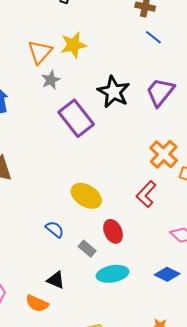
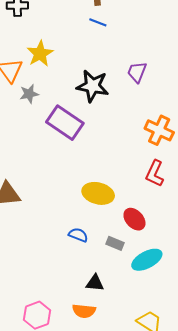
blue line: (154, 37) -> (98, 22), moved
gray star: (51, 80) -> (29, 94), turned 30
purple trapezoid: (160, 92) -> (137, 72), size x0.7

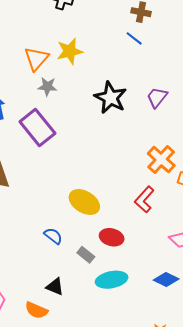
purple rectangle: (65, 123) -> (37, 128), moved
red ellipse: (134, 219) -> (112, 237), turned -50

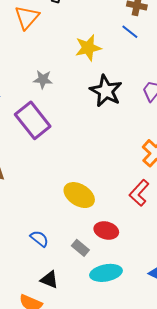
yellow star: (70, 51) -> (88, 48), moved
orange triangle: (36, 59) -> (27, 17), moved
blue semicircle: (53, 236) -> (39, 239), moved

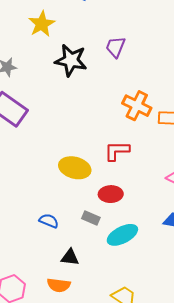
red L-shape: (139, 193) -> (117, 151), moved, turned 64

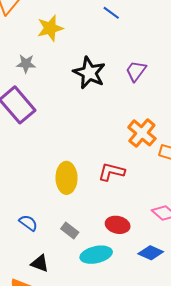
yellow star: (42, 24) -> (50, 28), moved
yellow ellipse: (75, 168) -> (66, 178), turned 60
red ellipse: (111, 194) -> (118, 225), moved

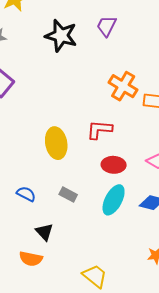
red ellipse: (118, 225) -> (114, 165), moved
cyan ellipse: (96, 255) -> (114, 200), moved, turned -40
black triangle: (40, 263) -> (44, 232), turned 36

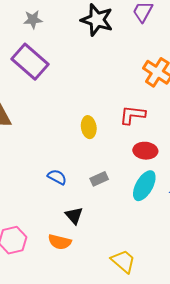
yellow ellipse: (56, 143) -> (89, 127), size x0.7
gray rectangle: (68, 194) -> (99, 179), turned -54

